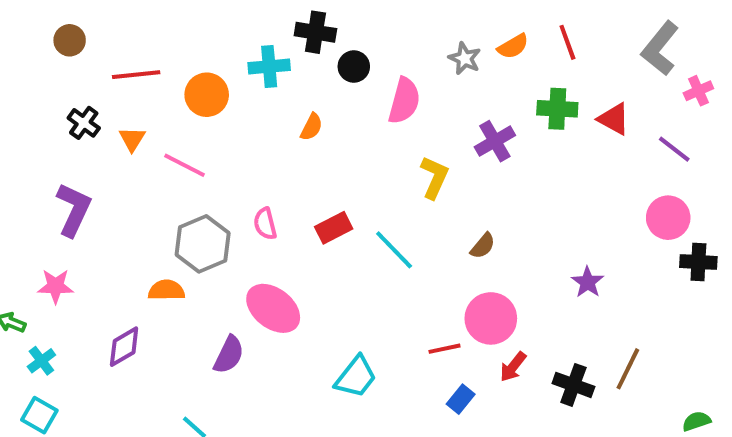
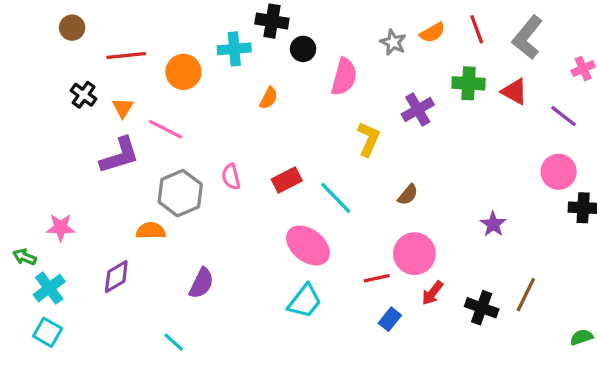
gray L-shape: (660, 48) -> (527, 37), moved
purple L-shape: (74, 210) -> (120, 155), moved, turned 48
pink ellipse: (273, 308) -> (308, 245), moved
cyan cross: (41, 361) -> (49, 288), size x1.4

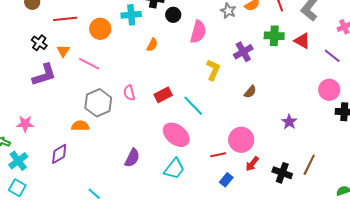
purple L-shape: (120, 155) -> (44, 75), moved
brown semicircle: (408, 195) -> (250, 92), moved
purple semicircle: (201, 283) -> (132, 158), moved

